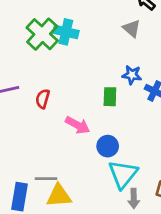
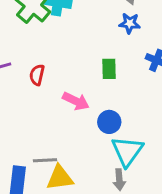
blue star: (132, 75) -> (130, 23), moved
gray arrow: (134, 199) -> (119, 180), moved

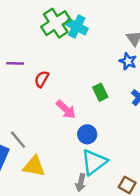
green rectangle: (109, 69) -> (100, 92), turned -42
gray line: (45, 160) -> (18, 140), moved, turned 36

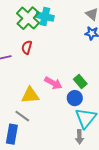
red semicircle: (42, 79) -> (27, 47), moved
green rectangle: (100, 92) -> (80, 81), moved
yellow triangle: (34, 166) -> (30, 95), moved

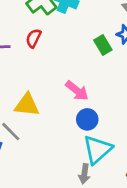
green rectangle: (80, 81) -> (103, 45), moved
pink arrow: (53, 83) -> (77, 91), moved

